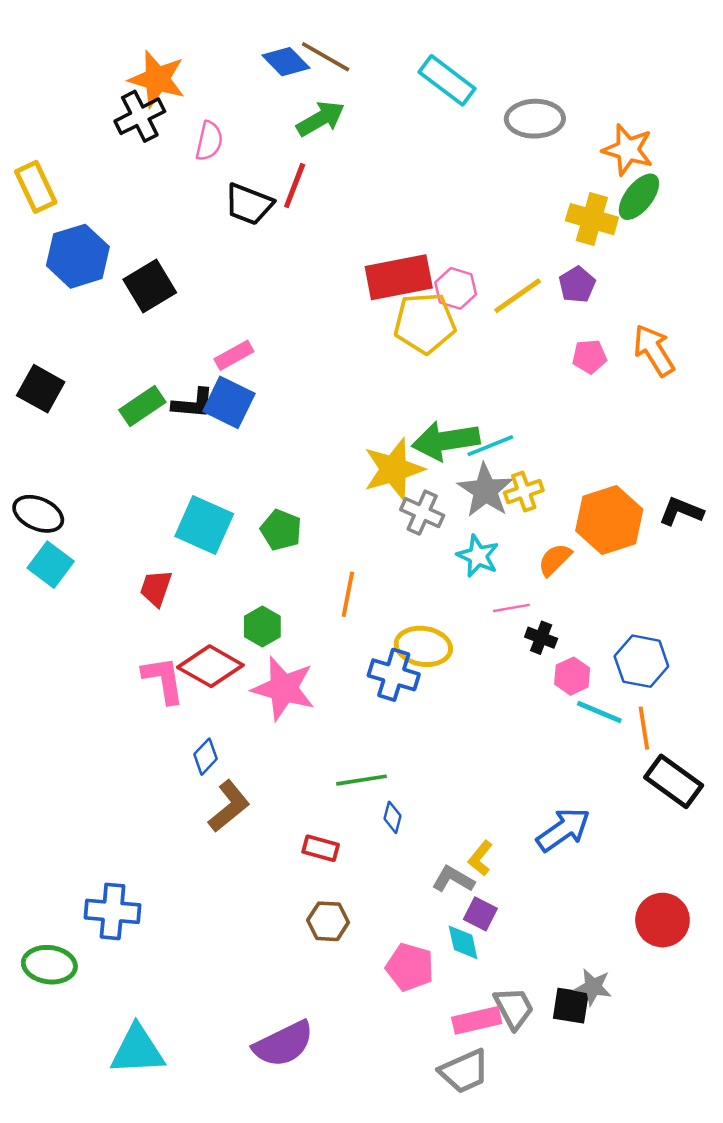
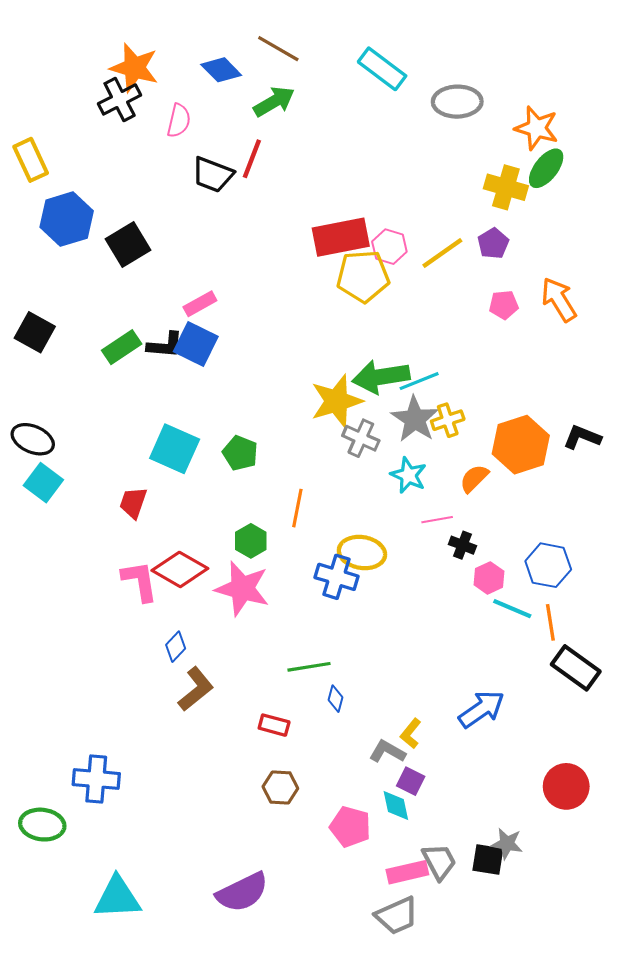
blue diamond: (286, 62) -> (221, 70), moved
green hexagon: (262, 627) -> (251, 541), moved

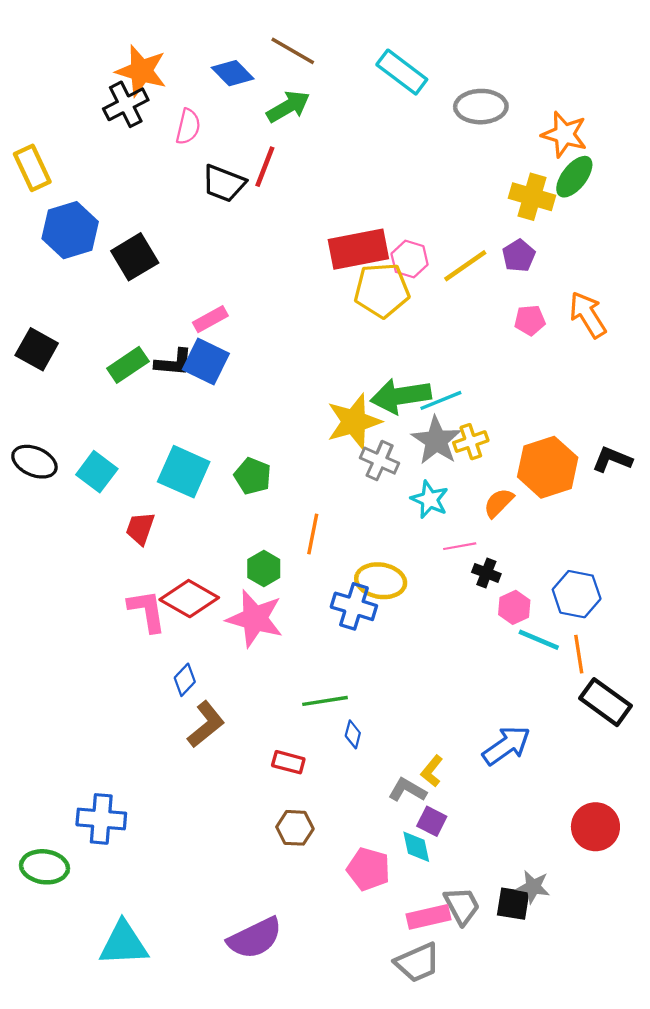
cyan square: (43, 483) -> (97, 472), moved

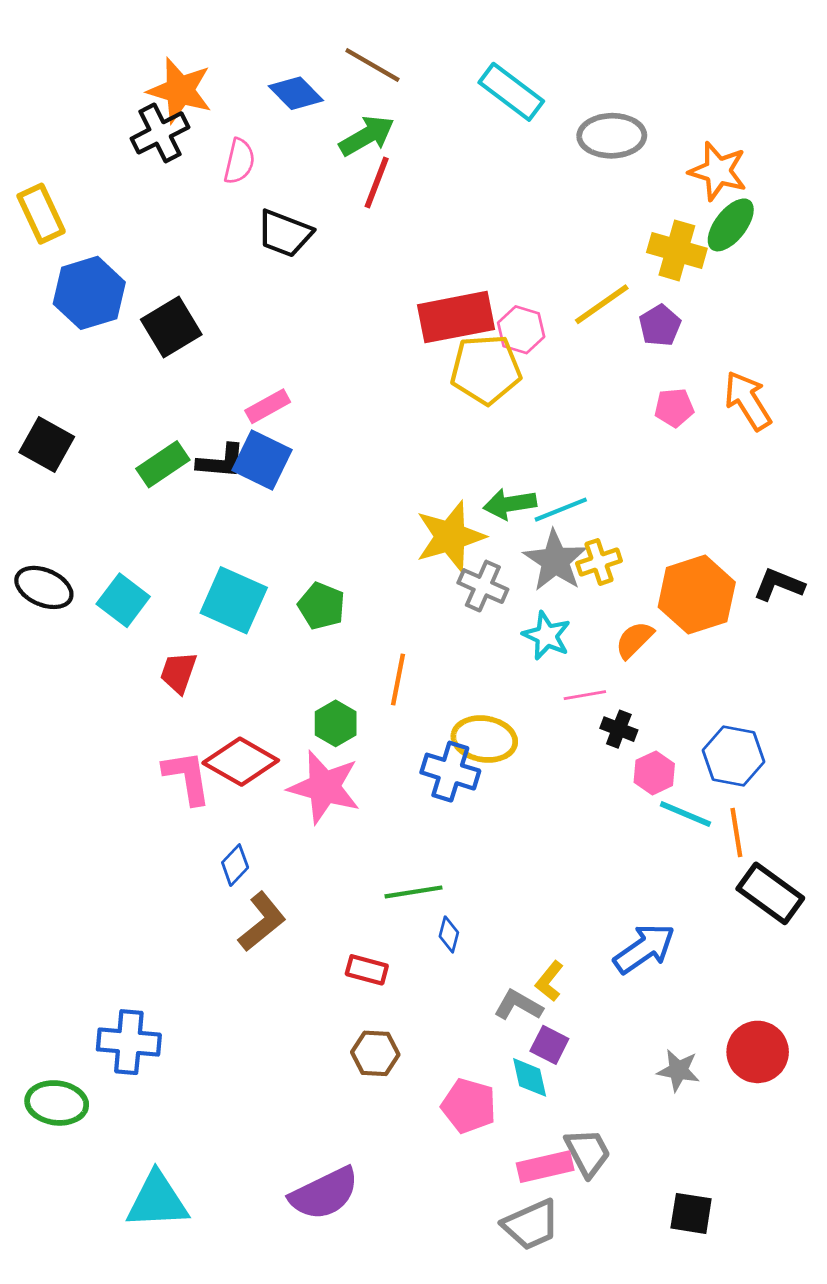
red line: (265, 167) -> (377, 182), moved
yellow line: (465, 266) -> (602, 304), moved
green arrow: (401, 396) -> (510, 504), size x0.7
gray star: (533, 887) -> (678, 1070), moved
black square: (513, 904) -> (691, 1213), moved

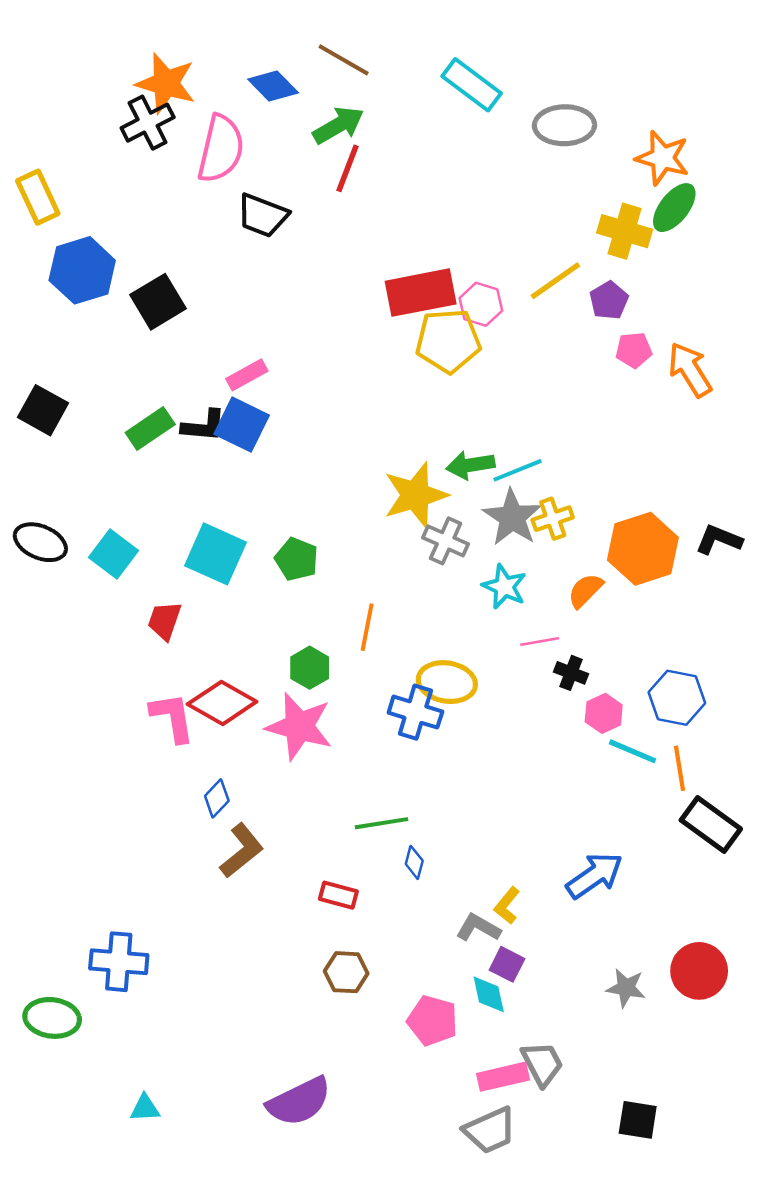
pink semicircle: (239, 161) -> (221, 149), size x1.6
pink pentagon: (674, 408) -> (634, 350), moved
cyan triangle: (157, 1201) -> (145, 1108), size x0.5

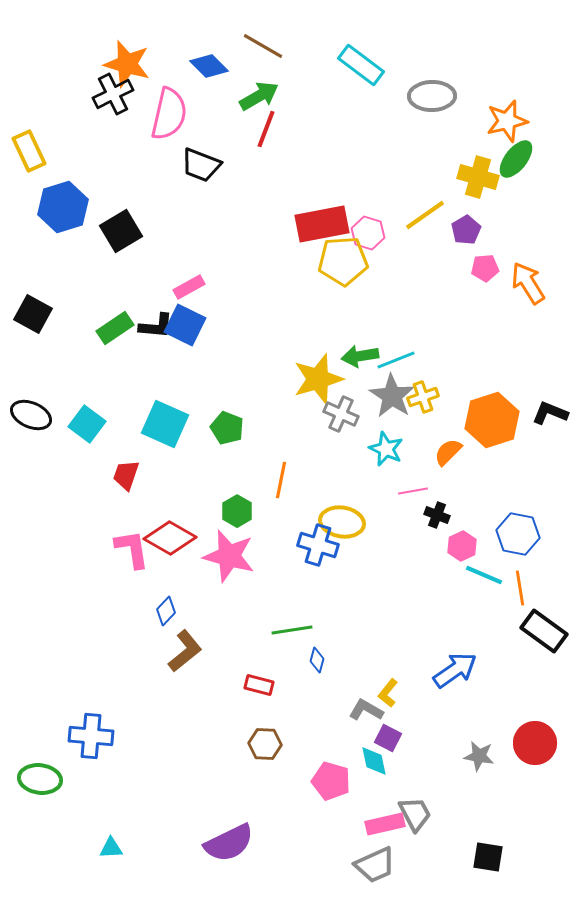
orange star: (663, 158) -> (507, 121), turned -30

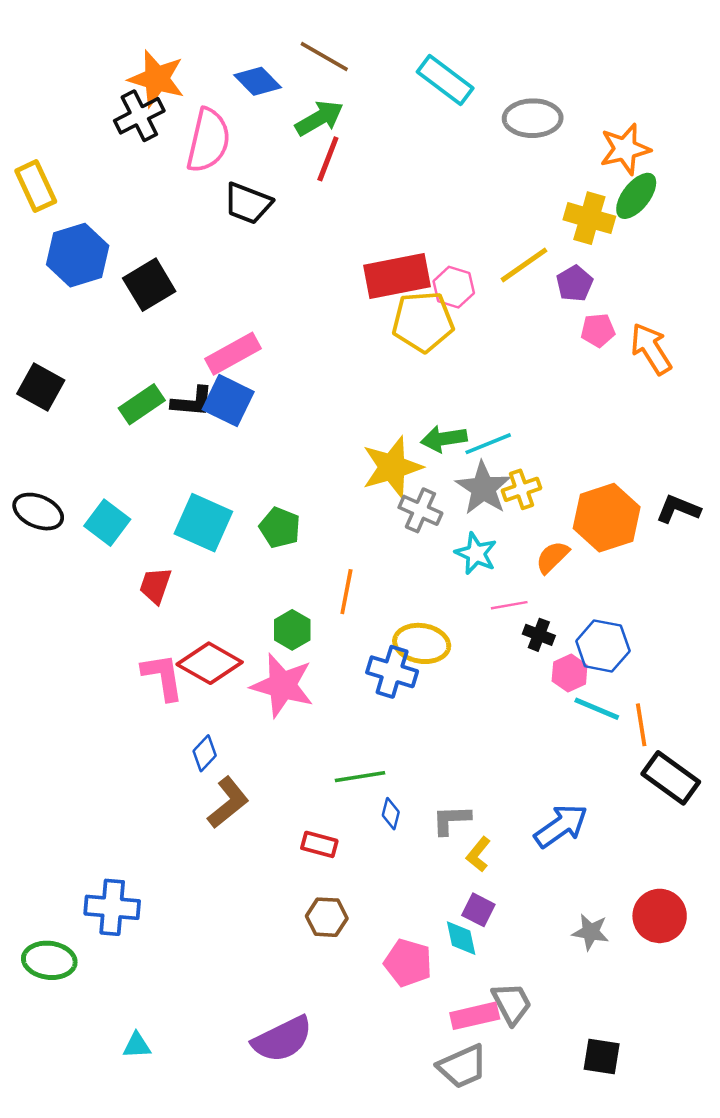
pink rectangle: (189, 287) -> (233, 354), size x1.4
blue hexagon: (518, 534) -> (603, 646), moved
gray L-shape: (366, 710) -> (451, 820), moved, turned -32

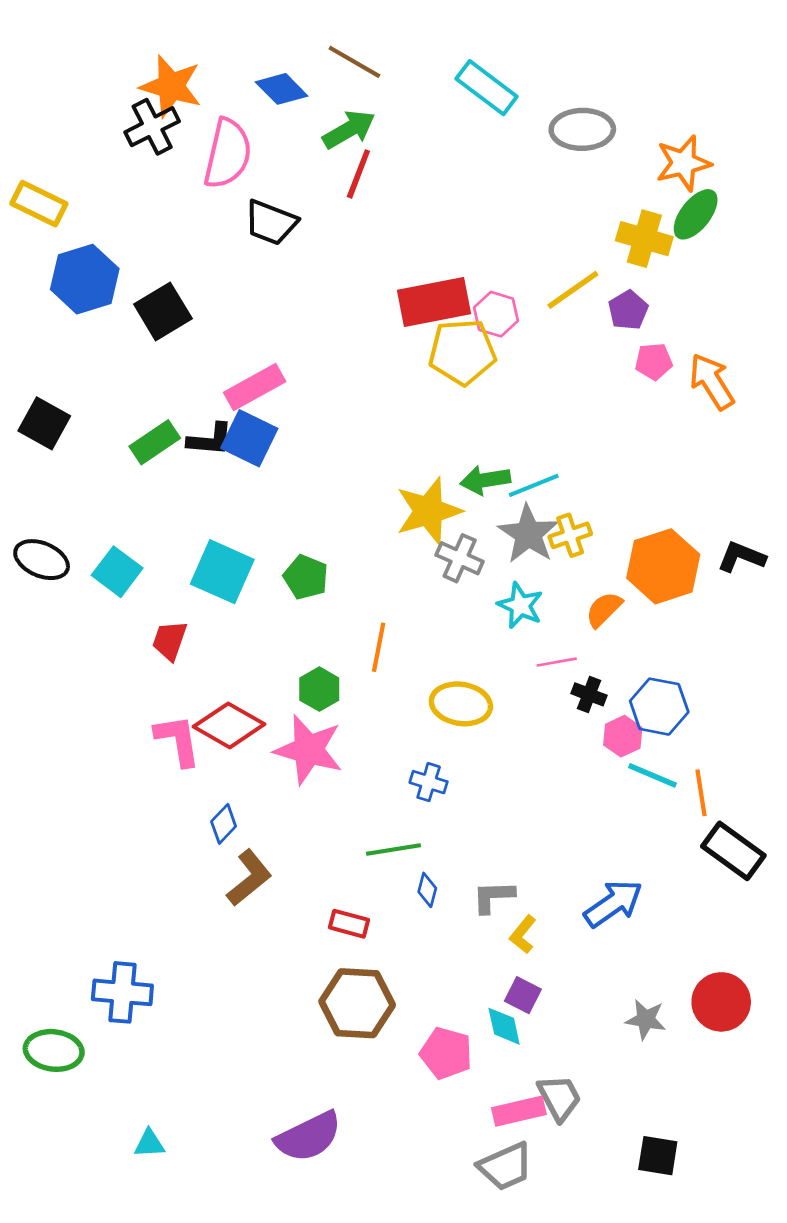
yellow rectangle: (36, 186) -> (39, 204), turned -39
blue cross: (392, 672) -> (429, 782), moved, size x0.7
brown hexagon: (327, 917) -> (357, 1003), size x1.6

